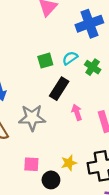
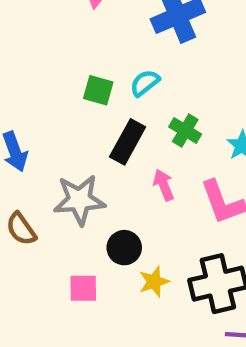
green square: (45, 61) -> (98, 90), turned 35
green cross: (93, 67) -> (185, 130), moved
black circle: (51, 180) -> (124, 248), moved

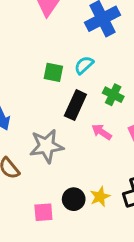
pink arrow: (164, 185) -> (102, 132), turned -30
black circle: (124, 248) -> (74, 199), moved
pink square: (83, 288) -> (43, 212), moved

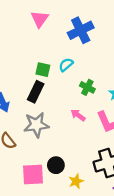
black rectangle: (75, 105) -> (36, 92), moved
yellow star: (100, 197) -> (76, 181), moved
pink square: (43, 212) -> (33, 174), size x1.5

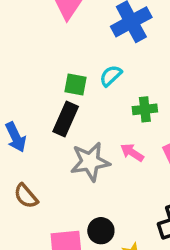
green cross: (87, 87) -> (145, 109), turned -32
gray star: (36, 125) -> (90, 162), moved

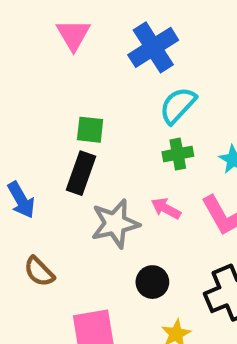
cyan semicircle: (111, 76) -> (178, 105), moved, size x1.4
black circle: (101, 231) -> (152, 282), moved

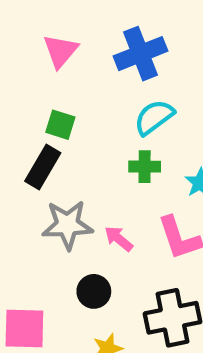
pink triangle: (73, 35) -> (60, 51), moved
pink arrow: (166, 208) -> (119, 239), moved

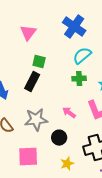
pink triangle: (60, 51) -> (28, 33), moved
blue cross: (140, 54) -> (74, 27), turned -30
gray star: (67, 225) -> (36, 120), moved

